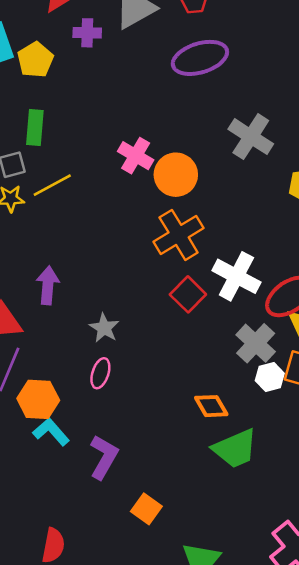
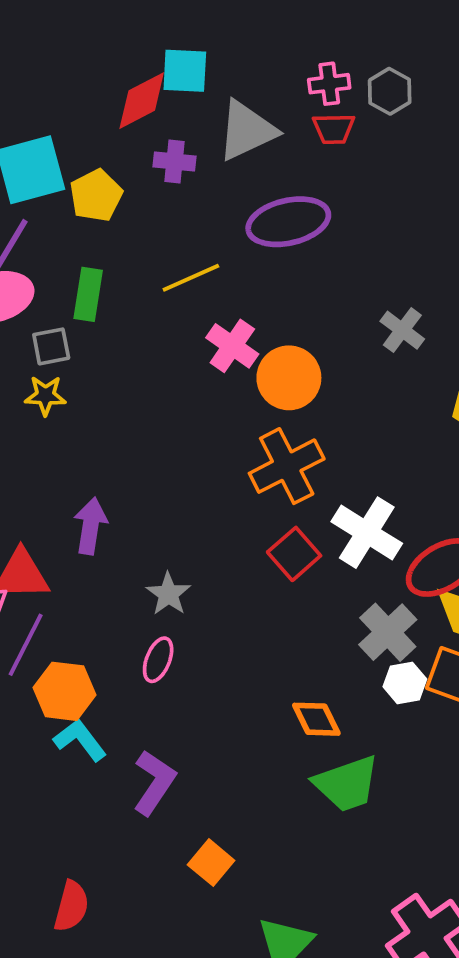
purple ellipse: (200, 58) -> (288, 222), moved
gray cross: (251, 137) -> (402, 330), size x0.7
yellow line: (52, 185) -> (191, 278), moved

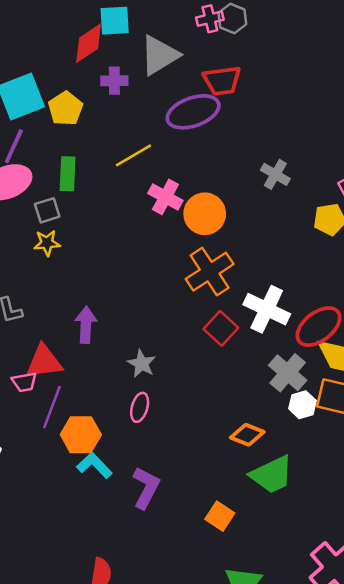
gray hexagon: (390, 91) -> (232, 18), moved
red trapezoid: (334, 129) -> (222, 81), moved, size x1.4
orange diamond: (316, 719) -> (247, 435), turned -36
orange square: (211, 863) -> (220, 516), moved

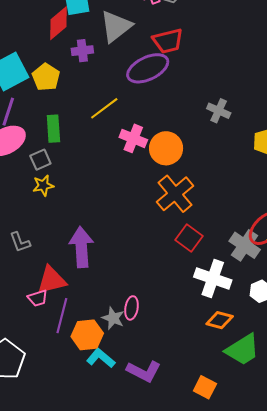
white cross: (267, 309) -> (213, 278), moved
purple arrow: (86, 325) -> (81, 247), size x1.4
gray star: (142, 364) -> (113, 318), moved
gray cross: (288, 373) -> (245, 245), moved
purple L-shape: (146, 488) -> (144, 371), turned 96

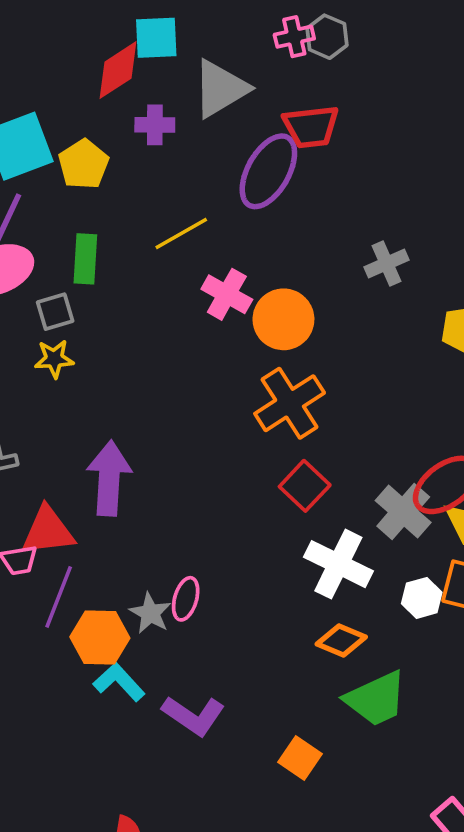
purple ellipse: (148, 68) -> (268, 171), turned -42
gray cross: (219, 111) -> (387, 264), turned 35

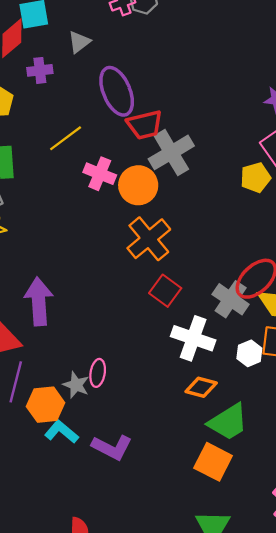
gray triangle: (220, 89) -> (79, 42), size x0.6
red trapezoid: (311, 127) -> (145, 125), moved
purple ellipse: (268, 171) -> (117, 91), turned -45
gray cross: (387, 264) -> (171, 152), moved, size x1.6
orange square: (300, 758) -> (213, 462), moved, size x1.4

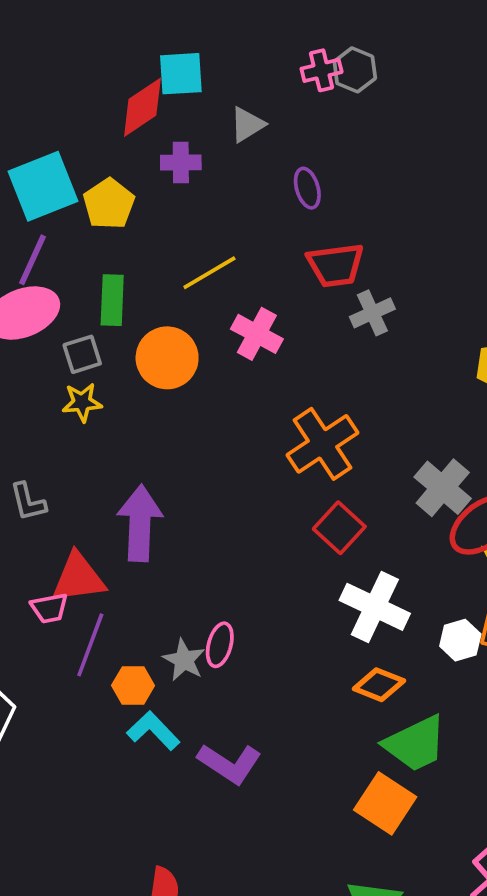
purple ellipse: (117, 91) -> (307, 188), moved, size x0.5
gray cross: (171, 152) -> (372, 313), size x0.6
orange circle: (138, 185) -> (167, 358), moved
gray cross: (231, 299) -> (443, 488), moved
orange hexagon: (46, 405) -> (133, 686), size x0.7

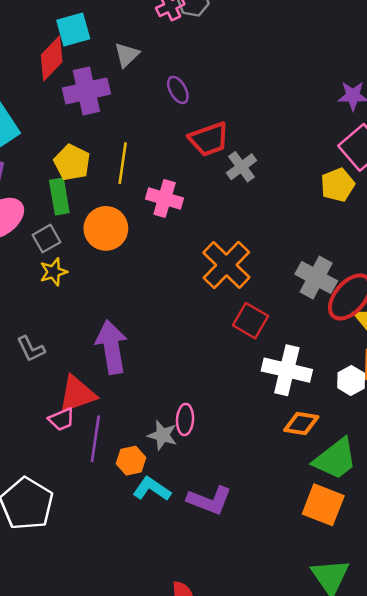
purple cross: (181, 162) -> (86, 91), size x1.6
yellow pentagon: (109, 204) -> (72, 162), moved
yellow line: (209, 273) -> (123, 163), turned -39

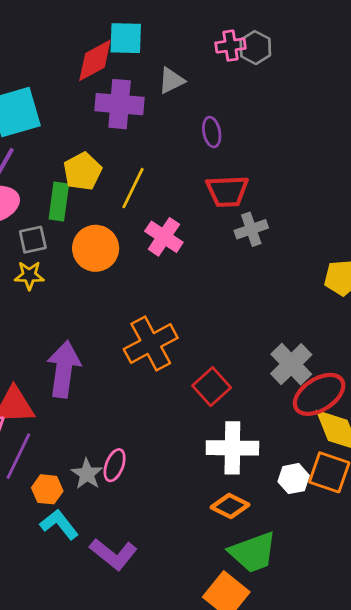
orange cross: (226, 265) -> (151, 343), moved
white cross: (287, 370) -> (232, 448), turned -30

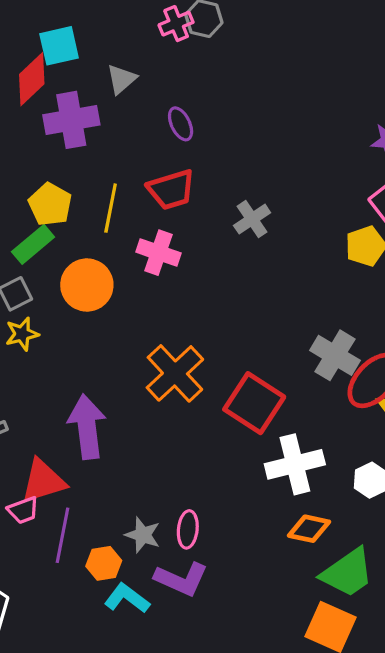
red trapezoid: (227, 191) -> (171, 190), moved
green rectangle: (59, 202) -> (33, 244), turned 57
red square: (212, 387) -> (254, 403), size x1.4
pink ellipse: (115, 465) -> (188, 529), moved
purple L-shape: (114, 554) -> (181, 579), moved

